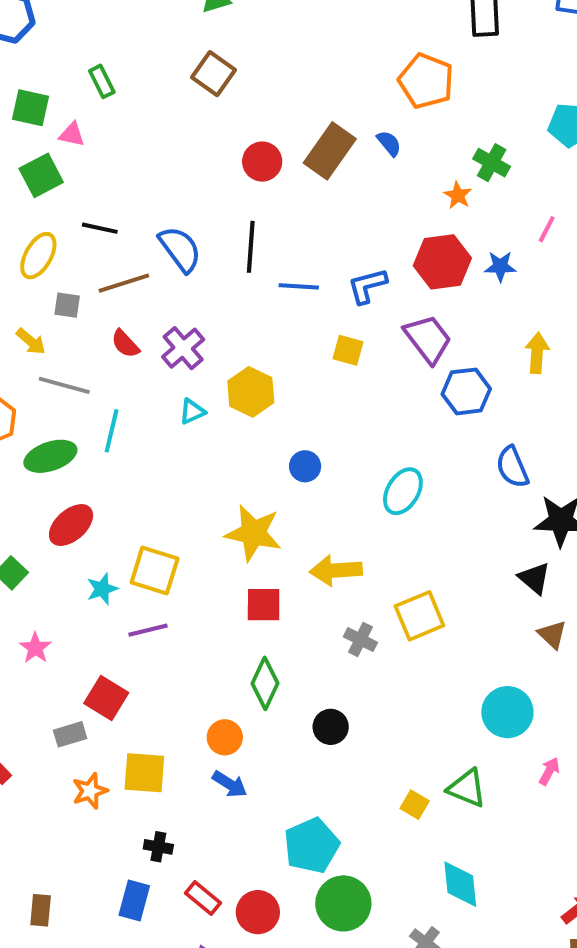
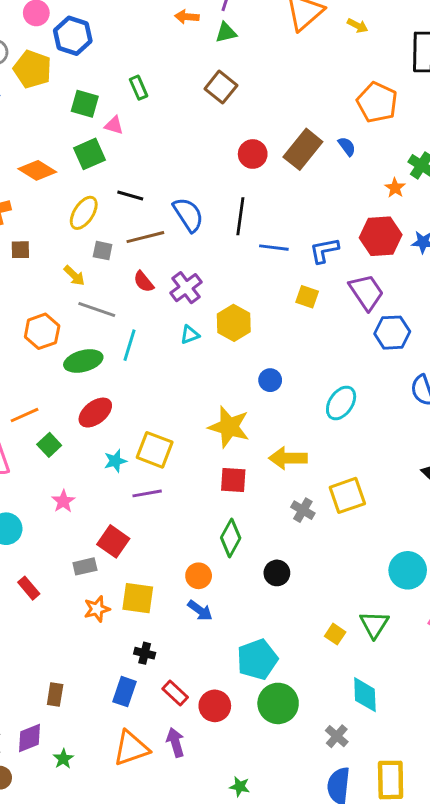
green triangle: (467, 788) -> (374, 624), turned 36

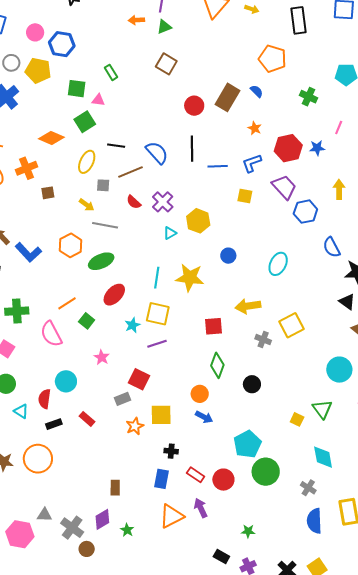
orange star: (395, 188) -> (255, 128), moved
cyan line: (130, 345) -> (157, 278), moved
yellow star: (229, 427) -> (190, 278), moved

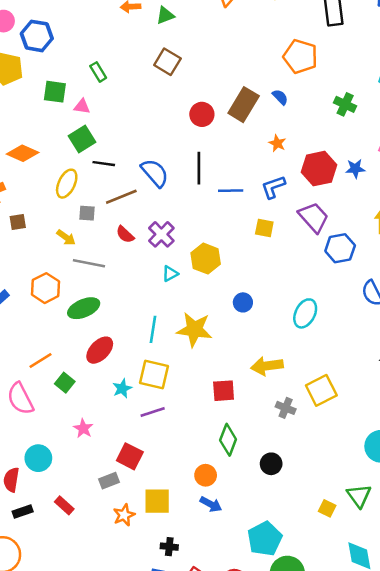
green square: (85, 122) -> (82, 139), moved

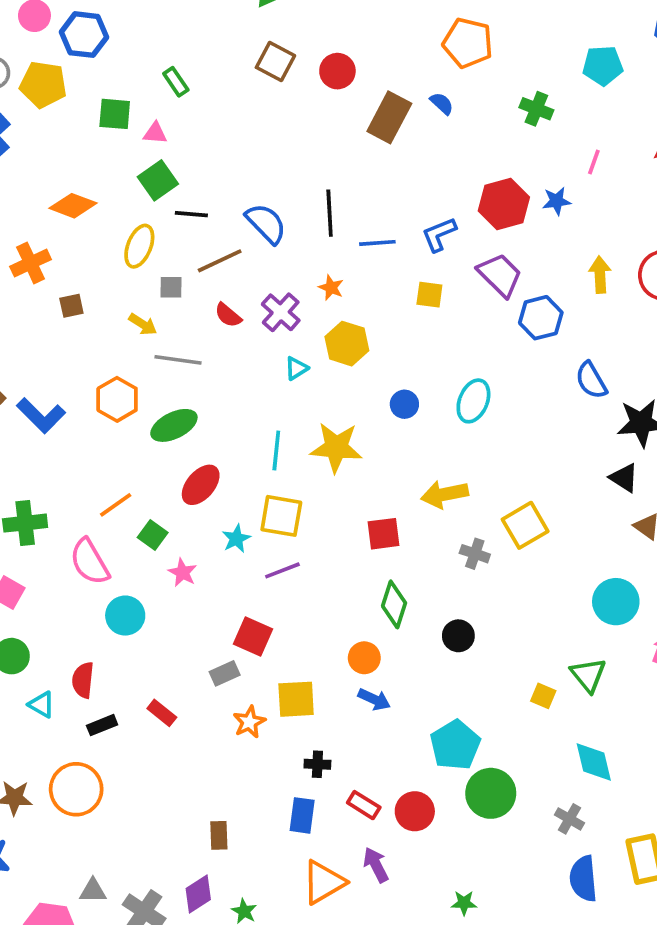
red circle: (202, 114) -> (337, 71), moved
orange star: (277, 143) -> (331, 288), moved
cyan ellipse: (305, 313) -> (473, 401), moved
pink star: (83, 428) -> (183, 572), moved
cyan circle: (38, 458) -> (125, 616), moved

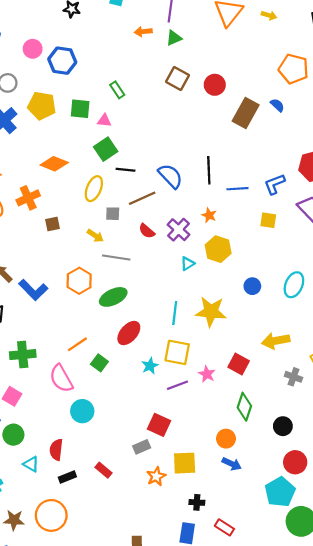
yellow pentagon: (43, 85) -> (42, 106), moved
red square: (383, 534) -> (239, 364), turned 35
pink star: (183, 572) -> (207, 374), moved
red circle: (415, 811) -> (295, 462), moved

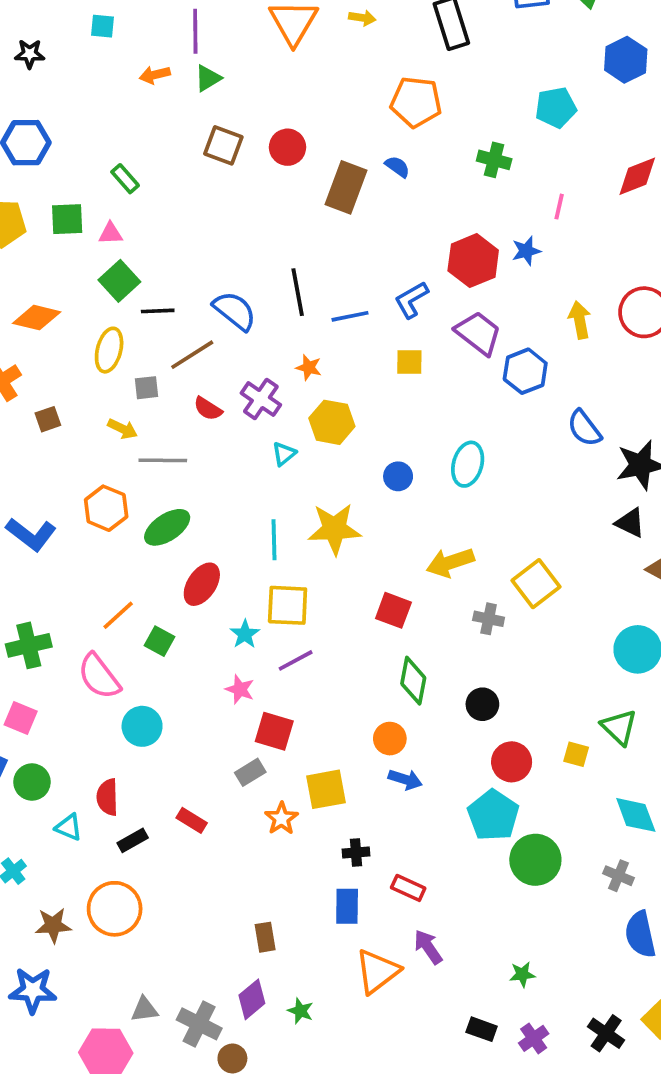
pink star: (207, 374) -> (240, 689), moved

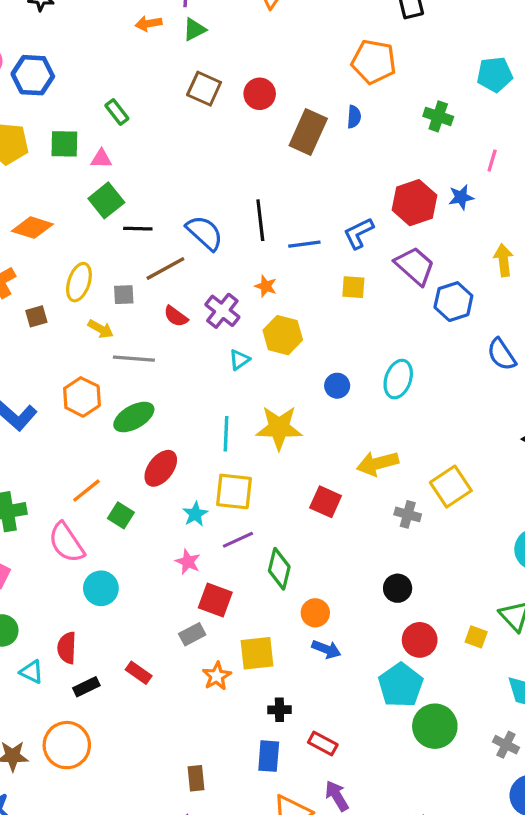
blue semicircle: (397, 167) -> (354, 117), turned 55
yellow ellipse: (109, 350) -> (79, 282), moved
green diamond: (413, 681) -> (279, 569), moved

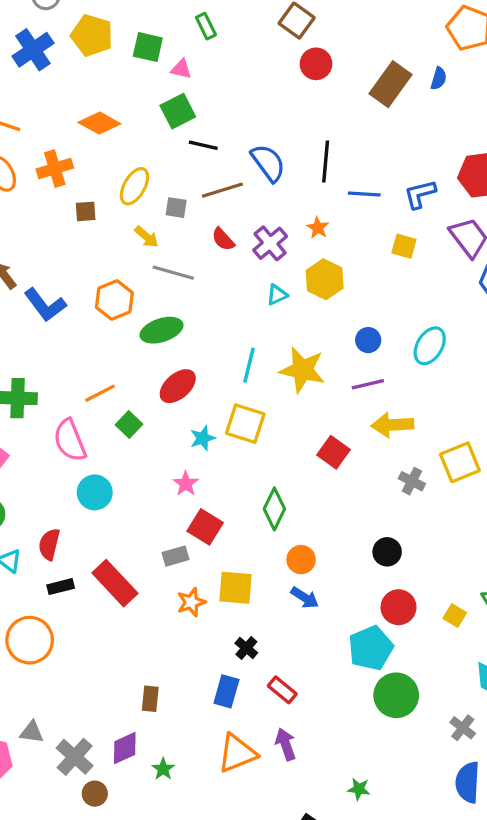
red circle: (260, 94) -> (316, 64), moved
purple line: (238, 540) -> (368, 384), moved
red rectangle: (139, 673) -> (115, 583), size x1.8
black cross: (279, 710) -> (246, 648), turned 30

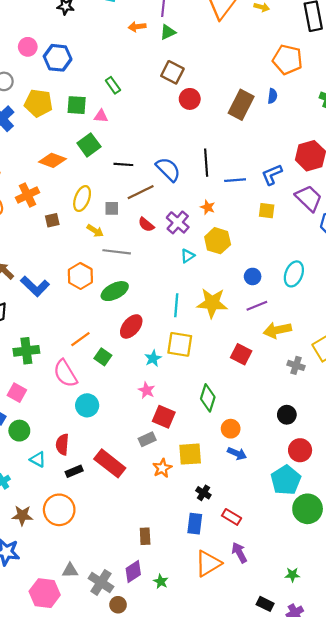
green square: (178, 111) -> (89, 145), moved

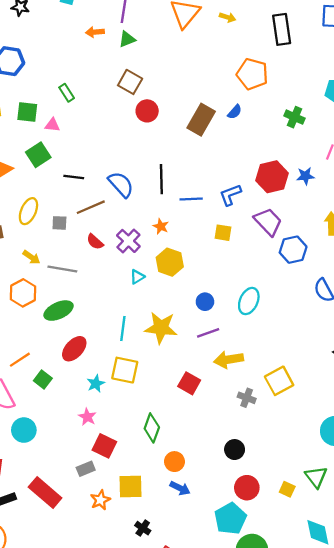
blue semicircle: (272, 96) -> (235, 112), turned 32
yellow arrow: (95, 231) -> (31, 257), moved

